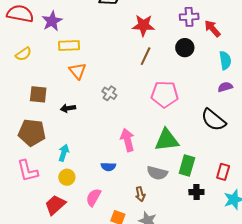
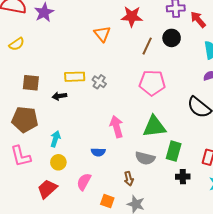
yellow rectangle: (69, 46) -> (75, 77), moved
brown line: (146, 56) -> (147, 46), moved
orange triangle: (78, 71) -> (102, 34), moved

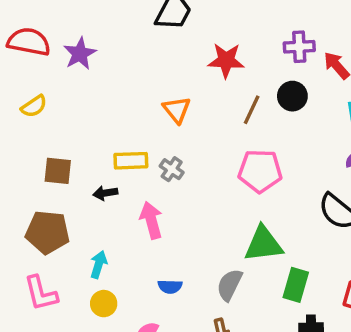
orange triangle: (102, 34) -> (177, 110), moved
pink arrow: (117, 127) -> (151, 220), moved
gray semicircle: (145, 158) -> (229, 285), moved, turned 102

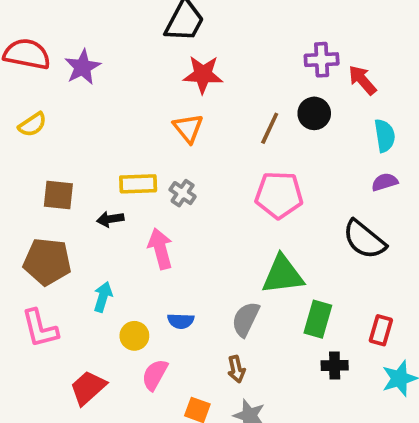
red star: (226, 60) -> (203, 74), moved
yellow circle: (104, 304) -> (134, 336), moved

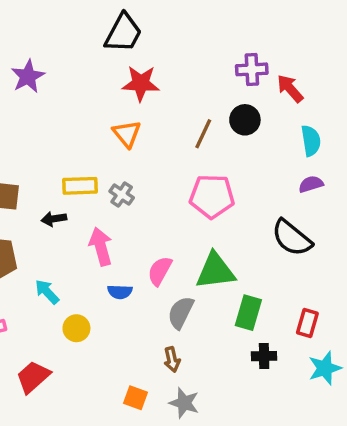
cyan arrow: (103, 297) -> (47, 292), turned -60
blue semicircle: (181, 321) -> (120, 292), moved
pink semicircle: (155, 375) -> (160, 271), moved

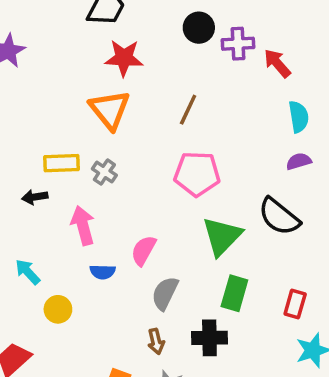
black circle: (245, 120) -> (199, 28), moved
orange triangle: (127, 134) -> (110, 110), size x1.4
green triangle: (215, 271) -> (222, 236), moved, turned -39
black cross: (264, 356) -> (209, 338), moved, size x1.4

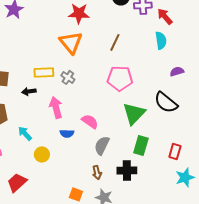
cyan semicircle: (299, 117) -> (161, 40), moved
pink semicircle: (144, 250) -> (90, 121), turned 96

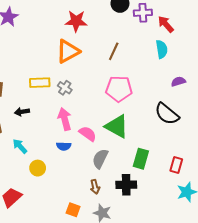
orange triangle: (71, 42) -> (68, 51), turned 40
black arrow: (29, 91) -> (22, 112), moved
pink arrow: (56, 107) -> (65, 119), moved
green triangle: (134, 113) -> (117, 126), moved, turned -45

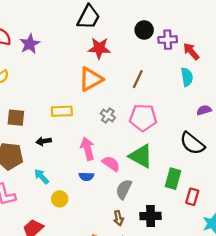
gray cross: (65, 88) -> (108, 116), moved
green rectangle: (141, 159) -> (173, 179), moved
red rectangle: (176, 165) -> (192, 197), moved

